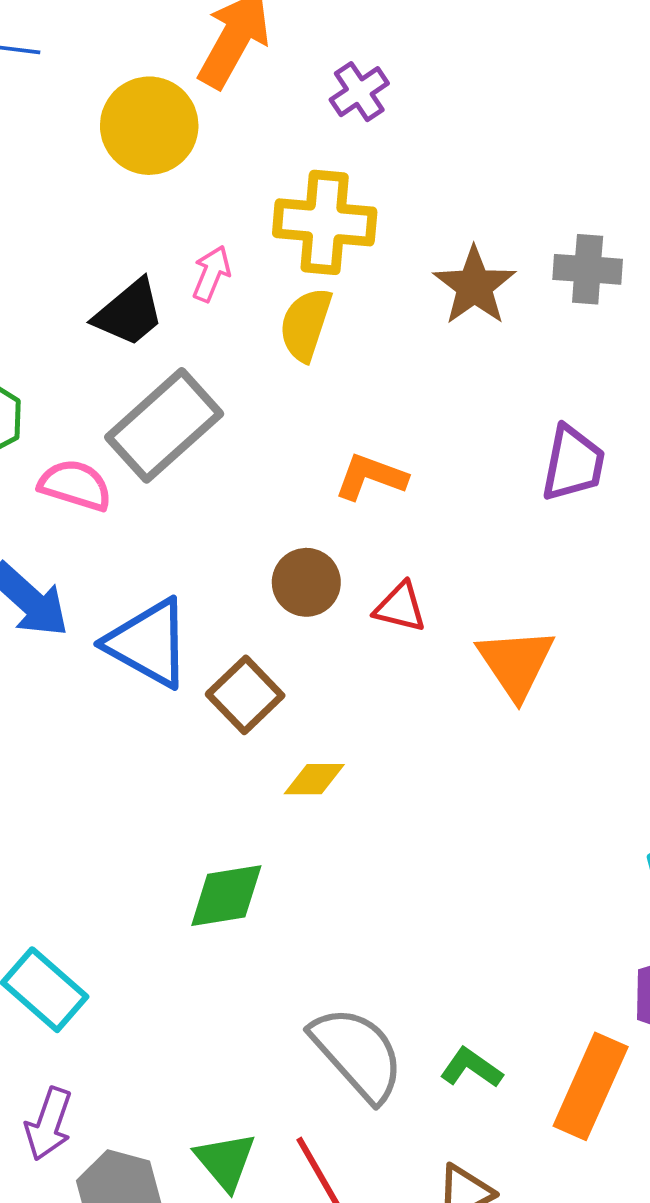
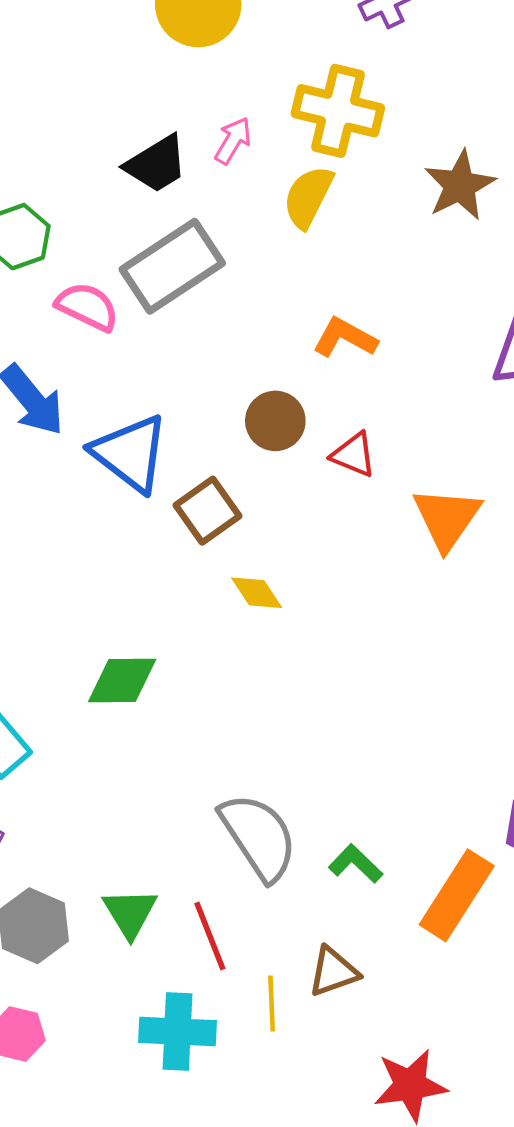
yellow diamond: (314, 779) -> (257, 593), turned 48
green diamond: (226, 896) -> (122, 680), moved

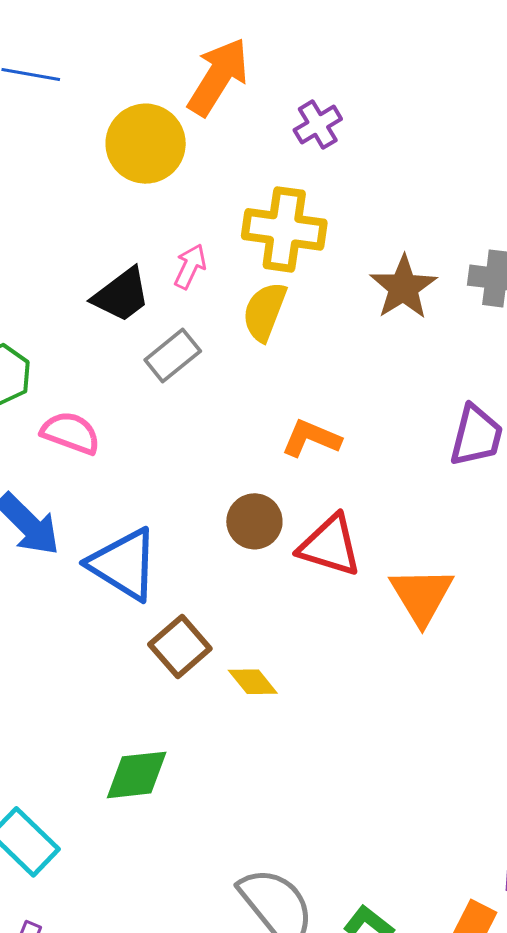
gray rectangle: (172, 266) -> (173, 355), moved, size x0.6
red triangle: (354, 455) -> (330, 545), size x1.5
brown square: (208, 511) -> (180, 646), moved

